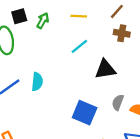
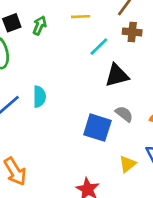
cyan line: (79, 46) -> (99, 47), moved
gray semicircle: (118, 102) -> (124, 114), moved, turned 112

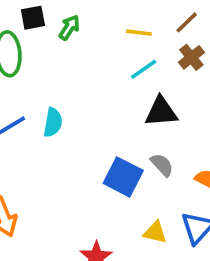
yellow line: (81, 17) -> (139, 33), moved
brown cross: (132, 32) -> (191, 57), turned 36
yellow triangle: (128, 164) -> (155, 232), turned 42

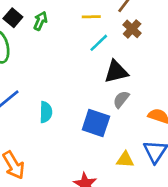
black square: (33, 18) -> (13, 18), turned -30
cyan semicircle: (53, 122) -> (46, 112), moved
gray semicircle: (162, 165) -> (121, 99), moved, turned -90

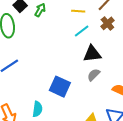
cyan semicircle: (46, 112) -> (37, 109), moved
blue square: (96, 123) -> (60, 87), moved

